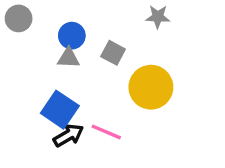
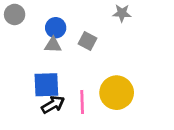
yellow circle: (151, 87) -> (117, 93), moved
blue square: (60, 110) -> (46, 85), turned -36
pink line: (106, 132) -> (82, 102), turned 65

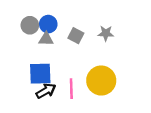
gray star: (122, 13) -> (106, 33), moved
gray circle: (15, 14) -> (30, 25), moved

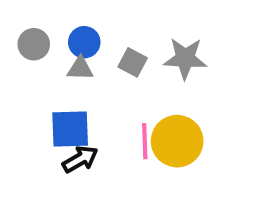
gray circle: (30, 25) -> (34, 44), moved
gray star: (106, 33) -> (185, 58), size x1.5
pink line: (71, 89) -> (145, 141), moved

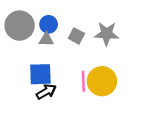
gray circle: (34, 44) -> (20, 26), size x1.6

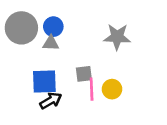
gray square: (76, 36) -> (84, 74), moved, turned -35
yellow circle: (102, 81) -> (112, 89), size x0.6

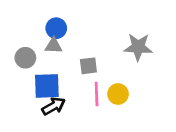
gray circle: (21, 28) -> (25, 58), moved, size x0.6
gray star: (117, 37) -> (138, 47), moved
gray square: (84, 74) -> (88, 66), moved

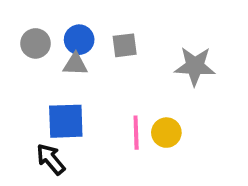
gray circle: (25, 58) -> (35, 43), moved
gray square: (88, 66) -> (125, 45), moved
black arrow: (54, 106) -> (51, 159), moved, turned -100

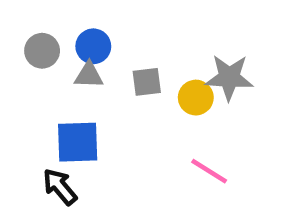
gray square: (125, 45) -> (147, 82), moved
pink line: (136, 133) -> (209, 171), moved, turned -56
yellow circle: (166, 133) -> (196, 98), moved

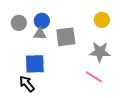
gray star: (229, 77) -> (100, 52), moved
gray square: (147, 82) -> (66, 37), size x1.5
yellow circle: (196, 98) -> (102, 20), moved

